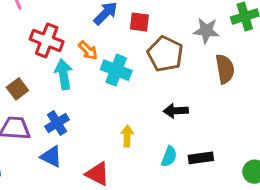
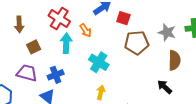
brown pentagon: (165, 54) -> (137, 43), turned 30
cyan cross: (116, 70) -> (99, 62), moved
black arrow: (176, 111) -> (165, 87), moved, turned 35

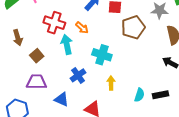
blue cross: (56, 75) -> (78, 75), moved

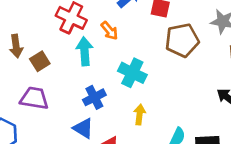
brown arrow: (18, 38) -> (16, 46), moved
blue triangle: (61, 99) -> (83, 128), moved

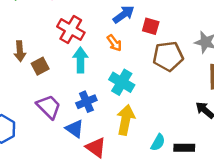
orange arrow: (109, 31) -> (114, 43), moved
purple trapezoid: (34, 98) -> (49, 107), moved, turned 32
yellow arrow: (140, 115) -> (126, 120), size x1.6

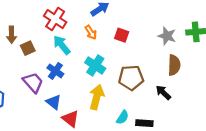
red square: (151, 26) -> (122, 35), moved
brown pentagon: (168, 56) -> (131, 78), moved
cyan arrow: (80, 60) -> (62, 45), turned -42
blue cross: (86, 102) -> (55, 71), moved, turned -35

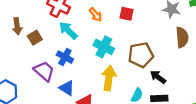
black arrow: (163, 93) -> (158, 77), moved

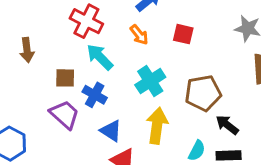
brown square: (35, 38) -> (65, 78), moved, turned 32
cyan cross: (104, 47) -> (150, 81), turned 30
blue triangle: (67, 88) -> (111, 131), moved

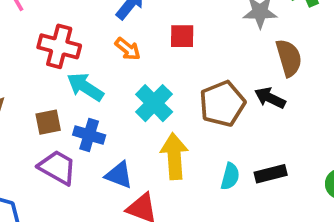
black arrow: (227, 125) -> (270, 98), moved

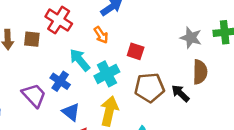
red square: (182, 36) -> (136, 51), moved
cyan arrow: (85, 87) -> (80, 60), moved
brown square: (48, 122) -> (32, 39), moved

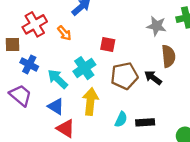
red cross: (59, 20) -> (35, 24), turned 35
orange arrow: (101, 35) -> (64, 33), moved
cyan arrow: (80, 60) -> (58, 79), moved
blue cross: (60, 81) -> (29, 64), moved

